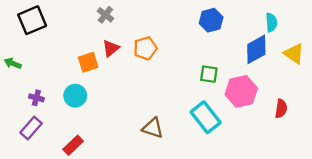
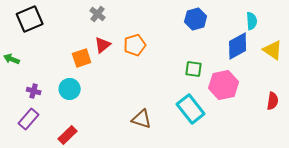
red semicircle: (281, 109) -> (273, 101), moved

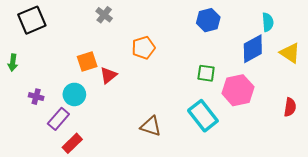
red triangle: (103, 45) -> (108, 75), moved
green arrow: (12, 59) -> (13, 63), turned -105
purple rectangle: (29, 119) -> (58, 119), moved

